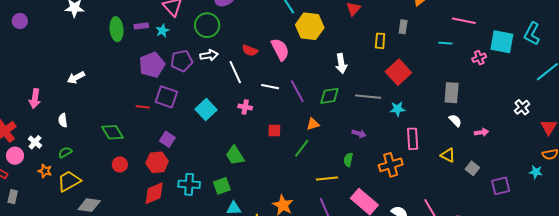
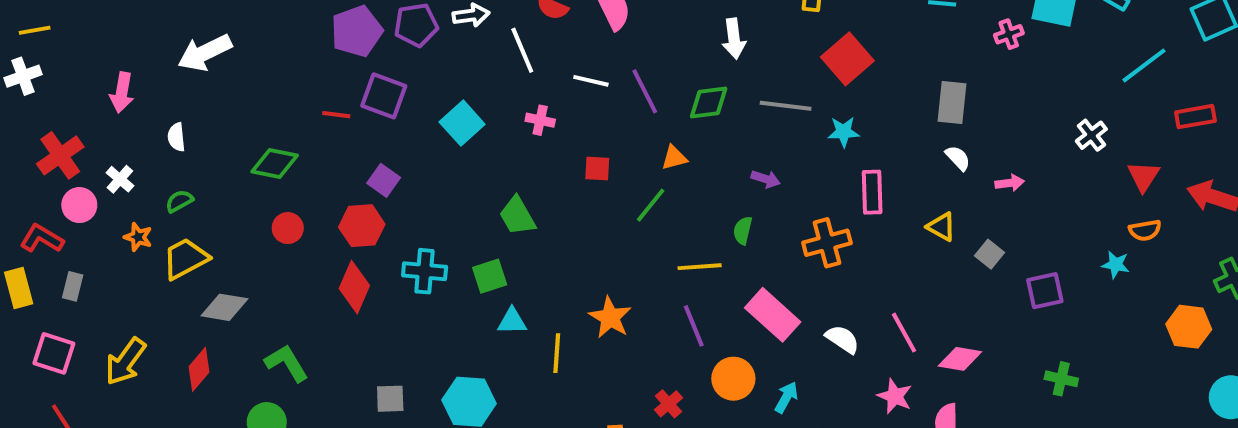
white arrow: (76, 78) -> (205, 53), size x1.5
green diamond: (112, 132) -> (275, 164), turned -50
red diamond: (154, 193) -> (354, 287), turned -45

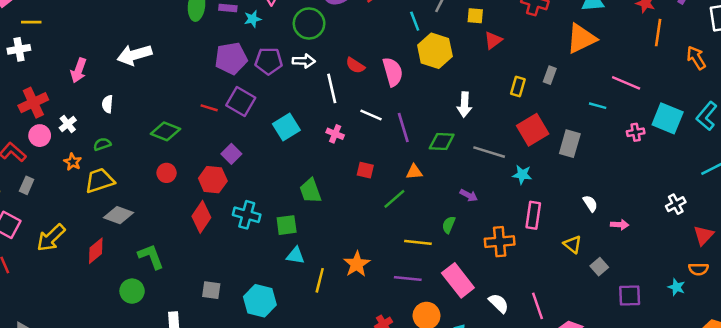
gray rectangle: (952, 102) -> (570, 144), moved
purple line: (694, 326) -> (408, 279), turned -72

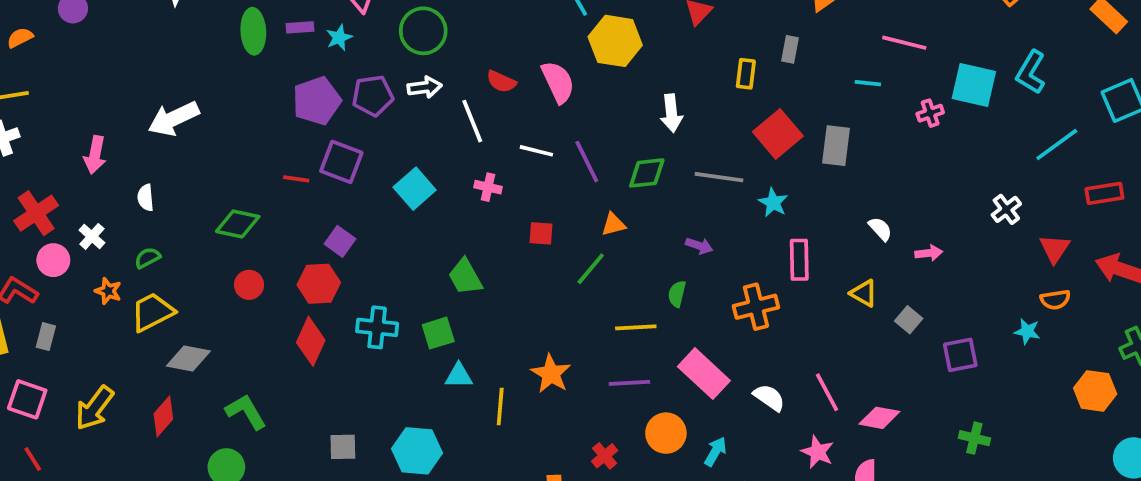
cyan star: (522, 175) -> (773, 203), turned 30

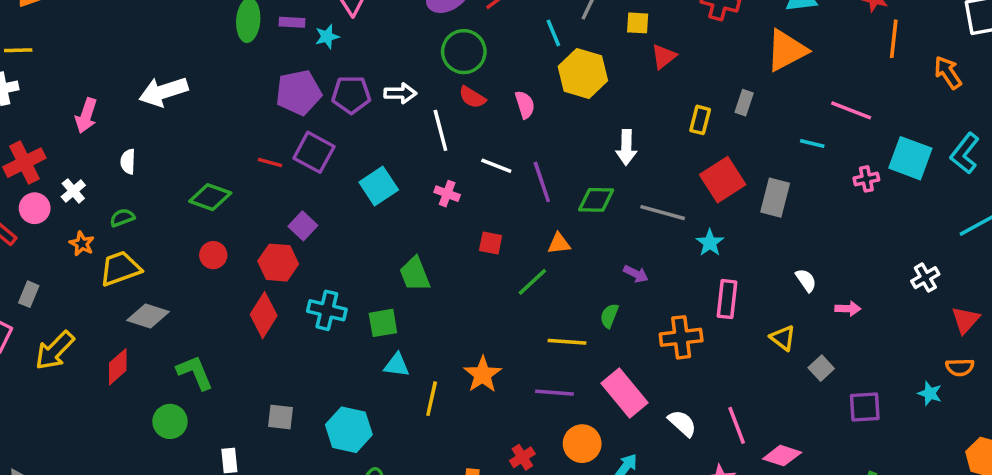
green circle: (423, 31) -> (464, 52), moved
pink semicircle: (558, 82) -> (525, 105), size x0.7
gray rectangle: (46, 337) -> (29, 294), moved

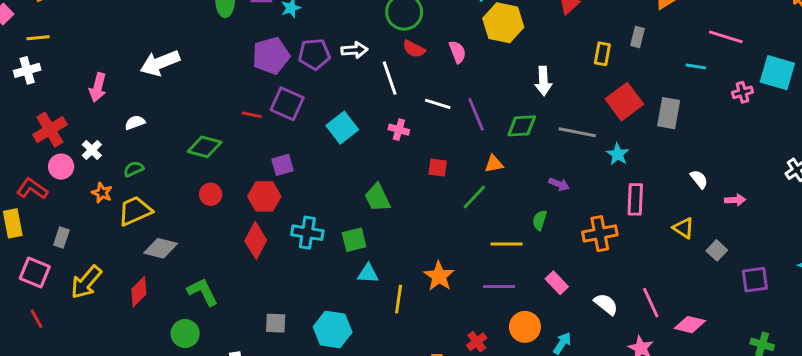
white semicircle: (128, 162) -> (135, 123), turned 72
purple square: (303, 226) -> (283, 165), turned 35
pink rectangle: (625, 393) -> (557, 283), size x0.6

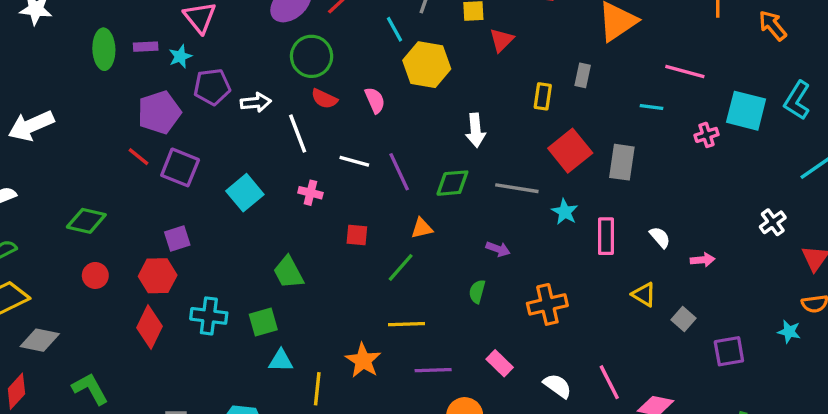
purple pentagon: (314, 54) -> (212, 87), moved
red line: (252, 115) -> (139, 157), moved, turned 30
pink rectangle: (635, 199) -> (606, 236), moved
yellow line: (506, 244) -> (406, 324), moved

